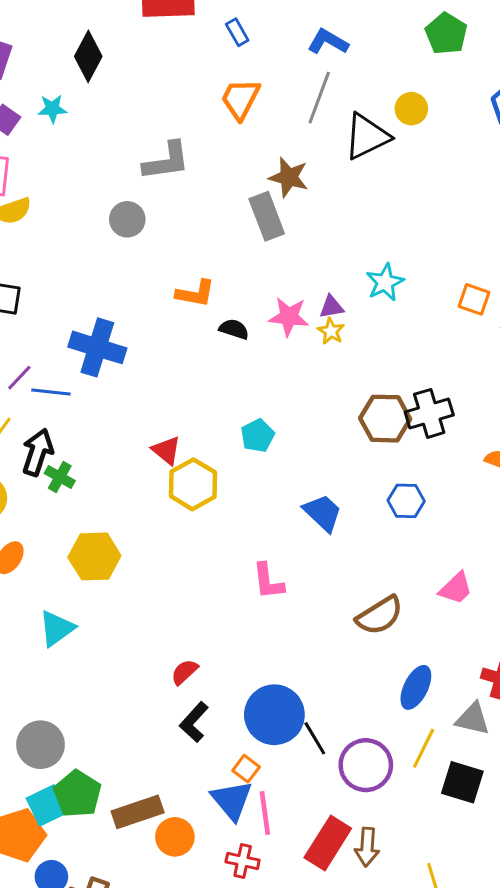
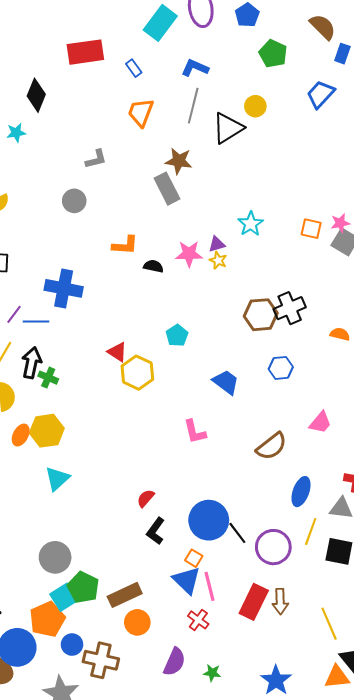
gray L-shape: (166, 161) -> (96, 159), size x0.7
yellow hexagon: (94, 556) -> (47, 431), moved
orange circle: (175, 837) -> (137, 622), moved
red cross: (243, 861) -> (198, 620), turned 30

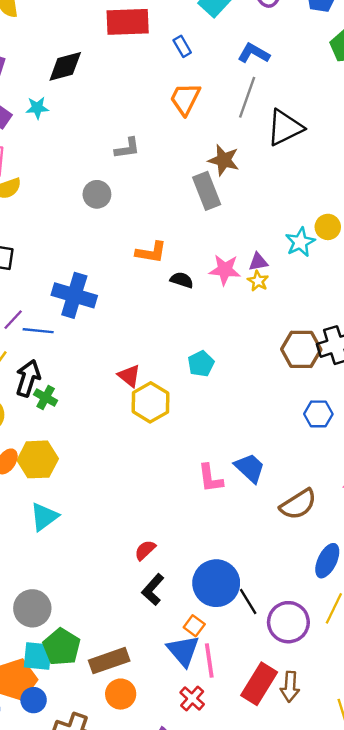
black diamond: (36, 95) -> (65, 66), turned 48
yellow circle: (255, 106) -> (328, 227), moved
blue trapezoid: (226, 382) -> (250, 468), moved
cyan square: (64, 597) -> (38, 656), turned 32
blue circle: (72, 645) -> (34, 700), moved

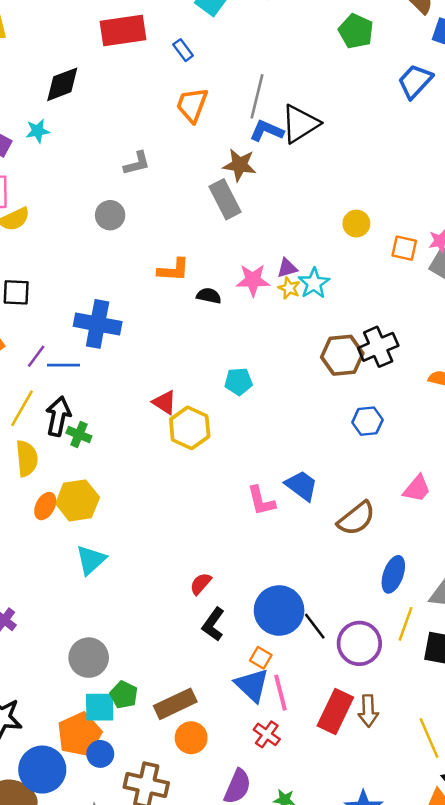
blue L-shape: (254, 53) -> (267, 131), moved
cyan star: (300, 242) -> (314, 283), moved
cyan pentagon: (201, 364) -> (238, 381), turned 30
green pentagon: (62, 647) -> (124, 695), size x0.7

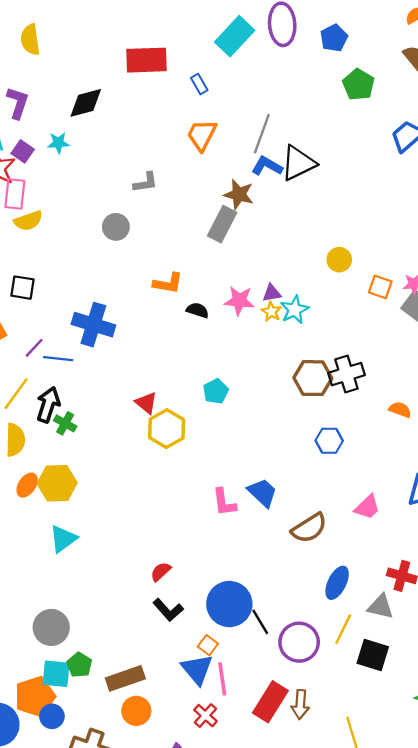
gray rectangle: (225, 199) -> (222, 224), turned 48
cyan pentagon: (238, 381) -> (216, 391), turned -30
black L-shape: (213, 624) -> (168, 610), turned -84

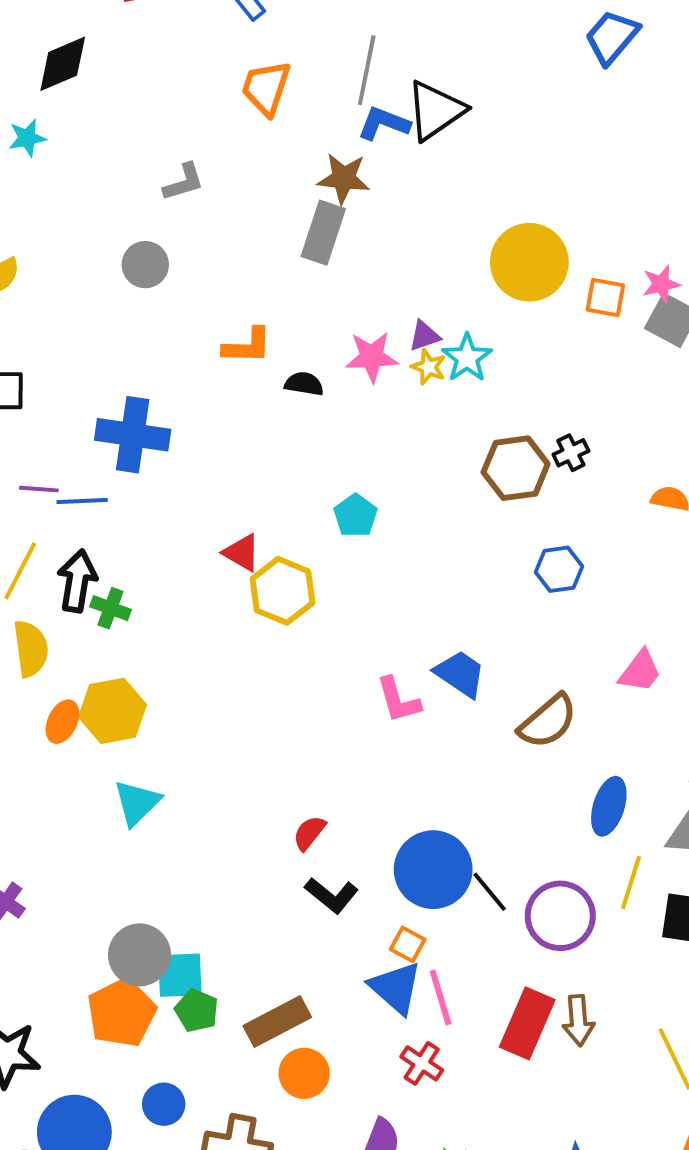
yellow circle: (339, 260) -> (529, 262), size x1.8
purple line: (34, 348) -> (39, 489), turned 60
black cross: (346, 374) -> (571, 453), size x0.6
cyan square: (56, 674) -> (180, 975), moved
orange pentagon: (35, 696) -> (122, 1013), moved

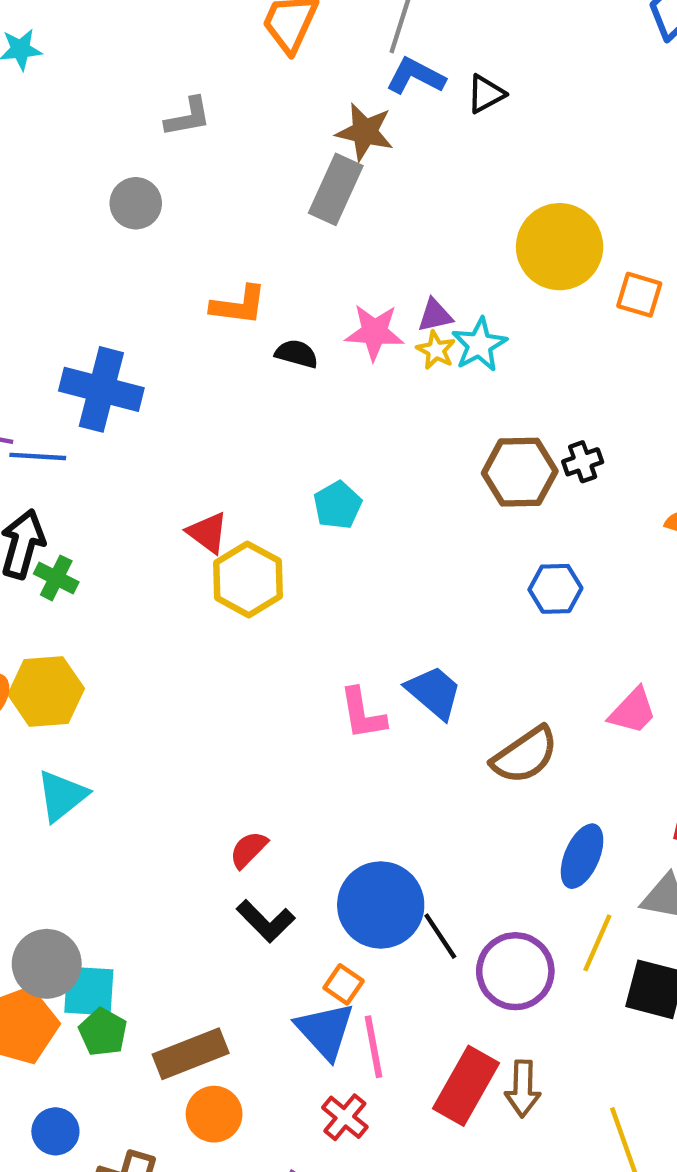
black triangle: (436, 110) -> (486, 94), moved, size x0.6

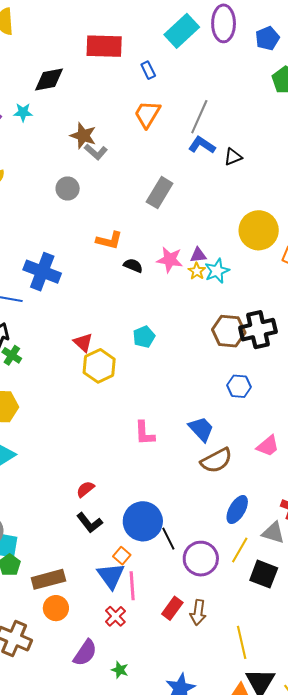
gray L-shape: (188, 117) -> (96, 152), turned 45
brown star: (365, 132) -> (83, 136), moved
black cross: (583, 462) -> (258, 330), size x2.0
blue trapezoid: (434, 692) -> (201, 429), moved
red rectangle: (466, 1086) -> (172, 608), size x0.7

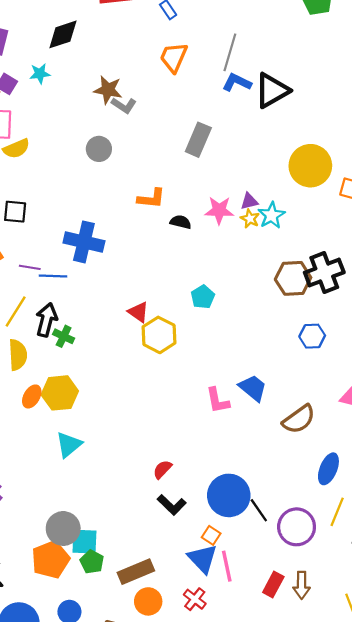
black triangle: (233, 157) -> (272, 90), size x1.8
blue trapezoid: (201, 429) -> (253, 388), moved
red cross: (115, 616) -> (195, 599), moved

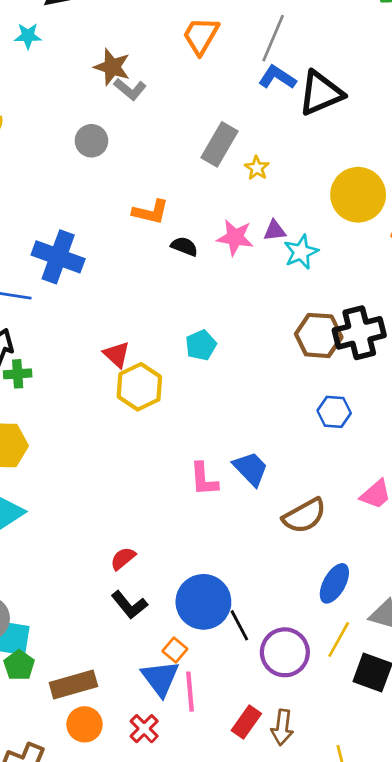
yellow star: (250, 219) -> (257, 168), moved
green cross: (64, 336) -> (18, 374), turned -36

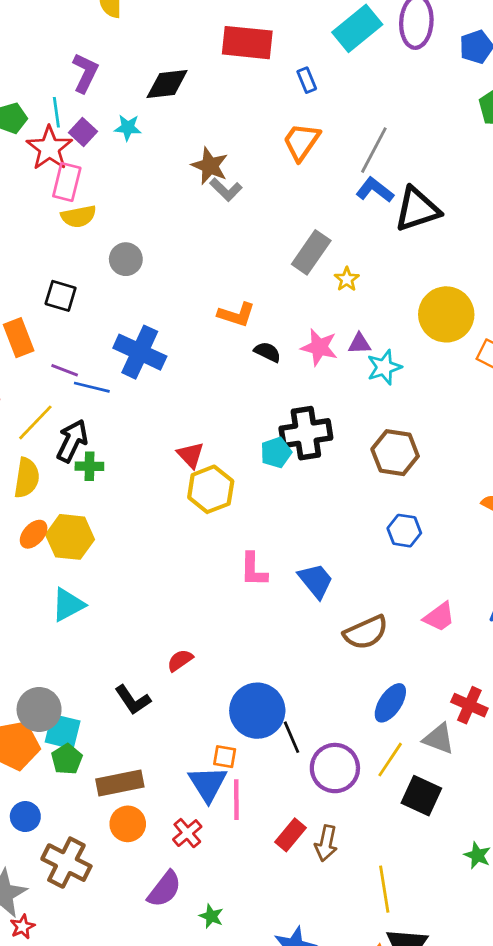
gray circle: (91, 141) -> (126, 259), moved
black cross: (359, 333) -> (306, 433), moved
pink L-shape: (204, 479) -> (254, 570), moved
black L-shape: (129, 605) -> (133, 700), moved
orange square: (175, 650) -> (225, 757), turned -35

